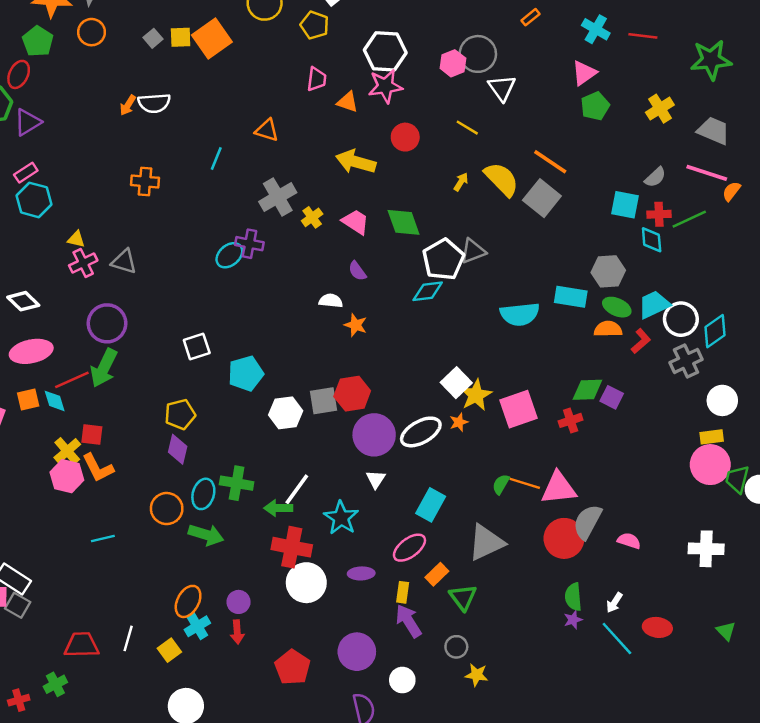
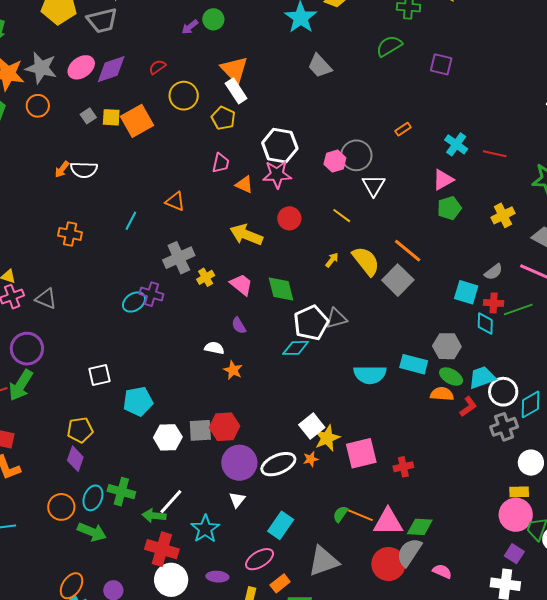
green diamond: (587, 390) -> (420, 527), moved
purple square: (612, 397) -> (514, 554), moved

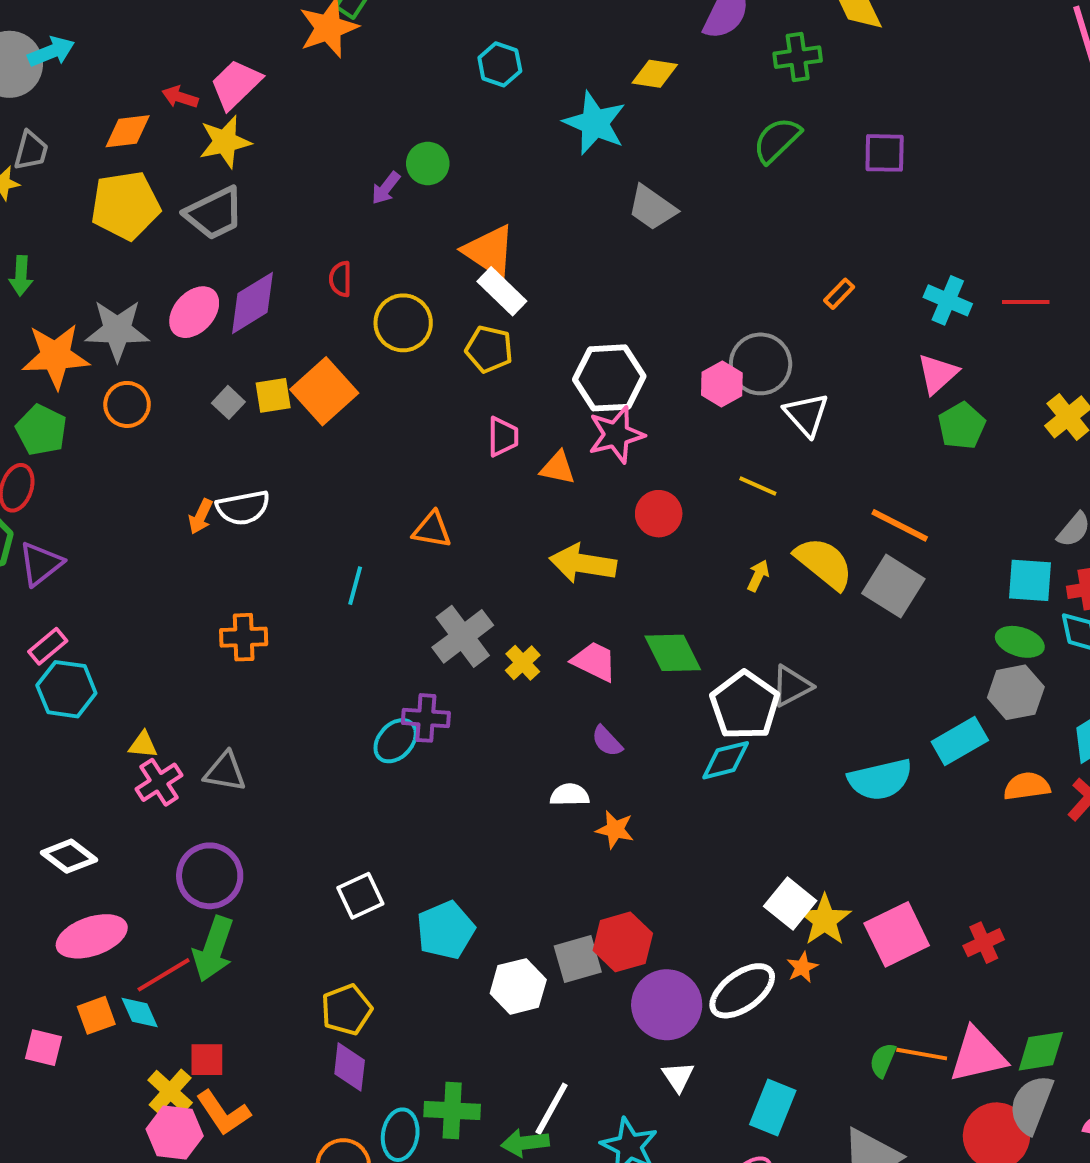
red semicircle: (157, 67) -> (340, 279), turned -42
cyan rectangle: (414, 364) -> (960, 741), turned -32
green ellipse: (451, 377) -> (1020, 642), moved

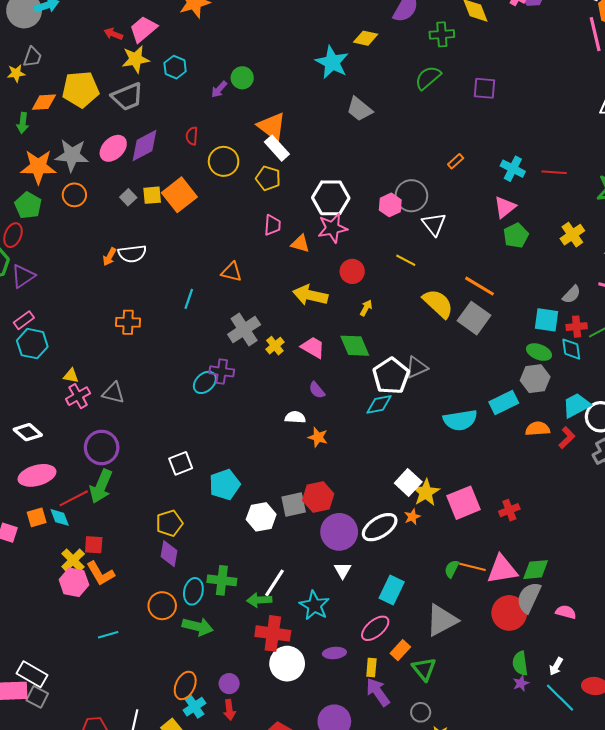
cyan hexagon: (500, 64) -> (175, 67), moved
orange diamond: (128, 131) -> (44, 102), moved
yellow arrow: (758, 576) -> (366, 308), moved

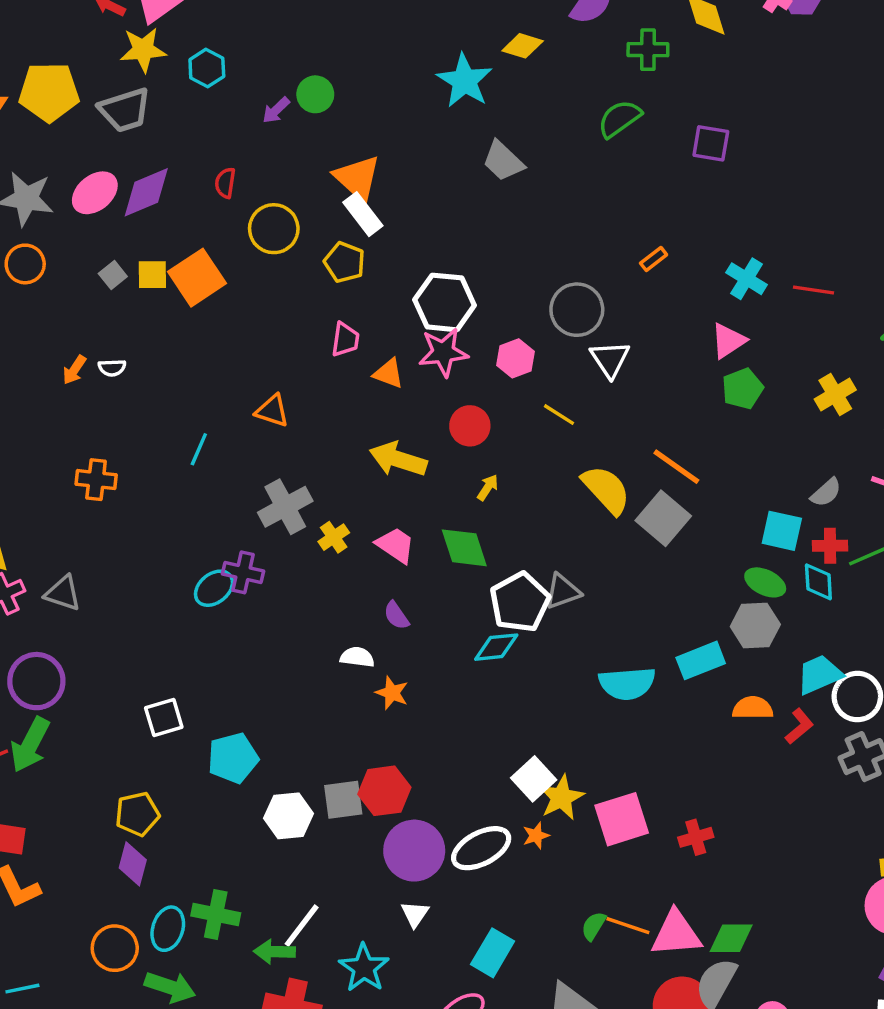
pink hexagon: (390, 205) -> (516, 358), moved
white semicircle: (132, 254) -> (112, 368), size x0.6

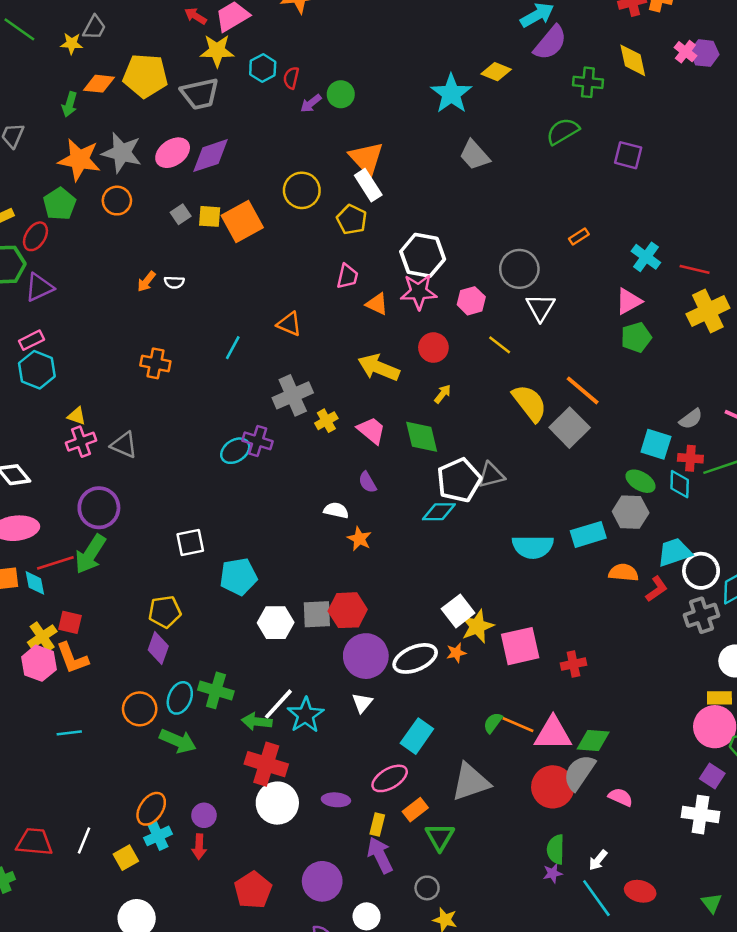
red semicircle: (225, 183) -> (291, 78), moved
yellow cross: (835, 395) -> (708, 311), moved, size x1.4
cyan star: (364, 968) -> (305, 715), moved

